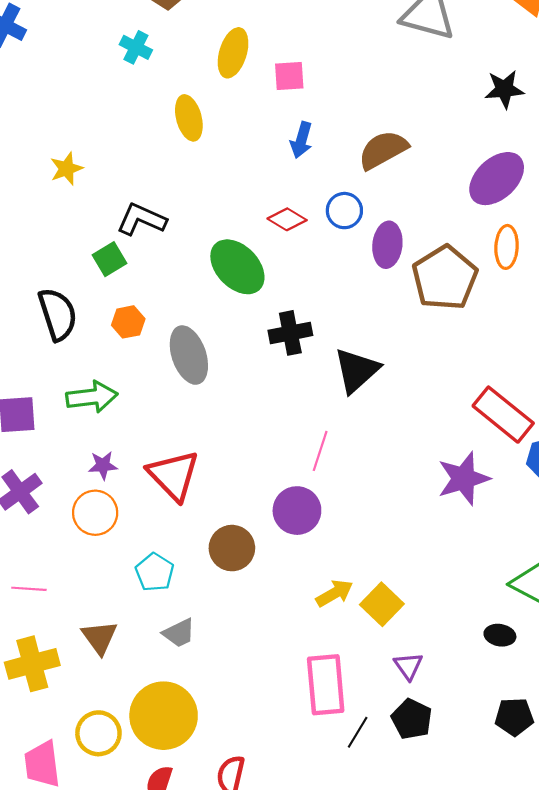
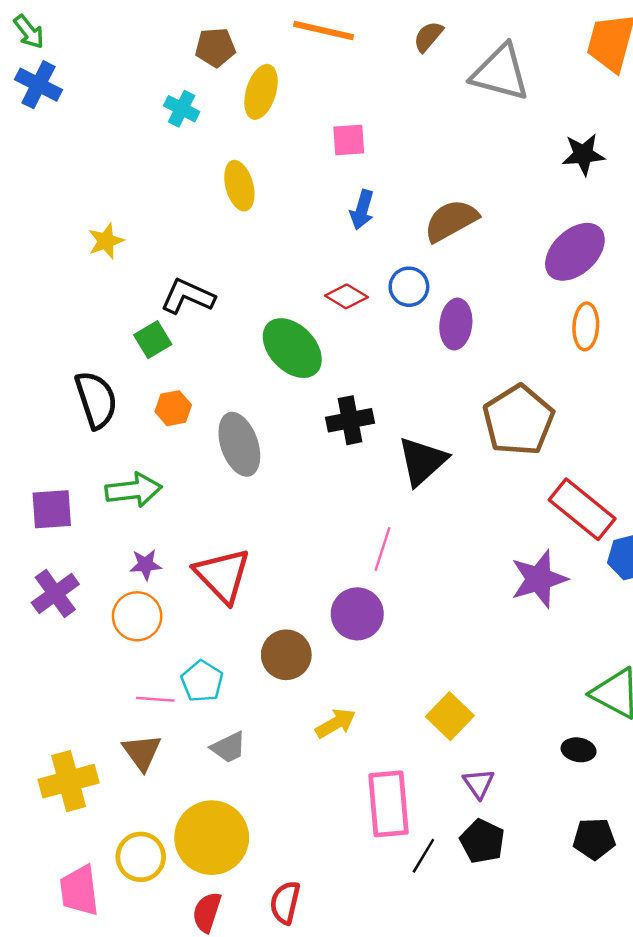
yellow ellipse: (233, 53) -> (261, 92), moved
brown pentagon: (445, 278) -> (518, 420), moved
pink line: (29, 589) -> (155, 699), moved
yellow arrow: (334, 593) -> (336, 723), moved

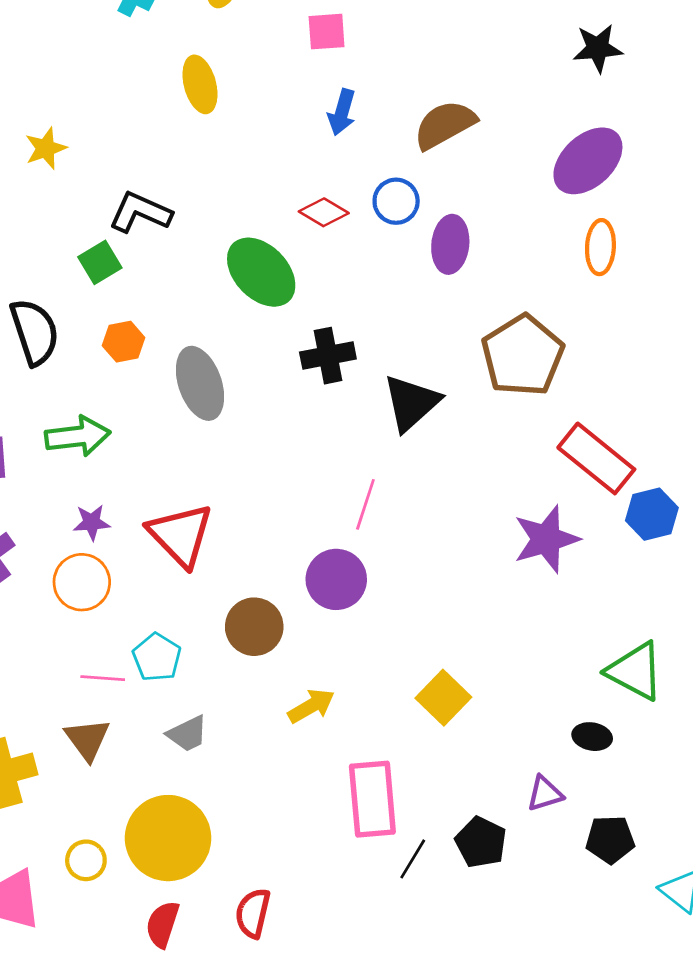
purple triangle: (479, 783) -> (545, 794), moved, turned 48
yellow circle: (141, 857) -> (86, 860), size x0.7

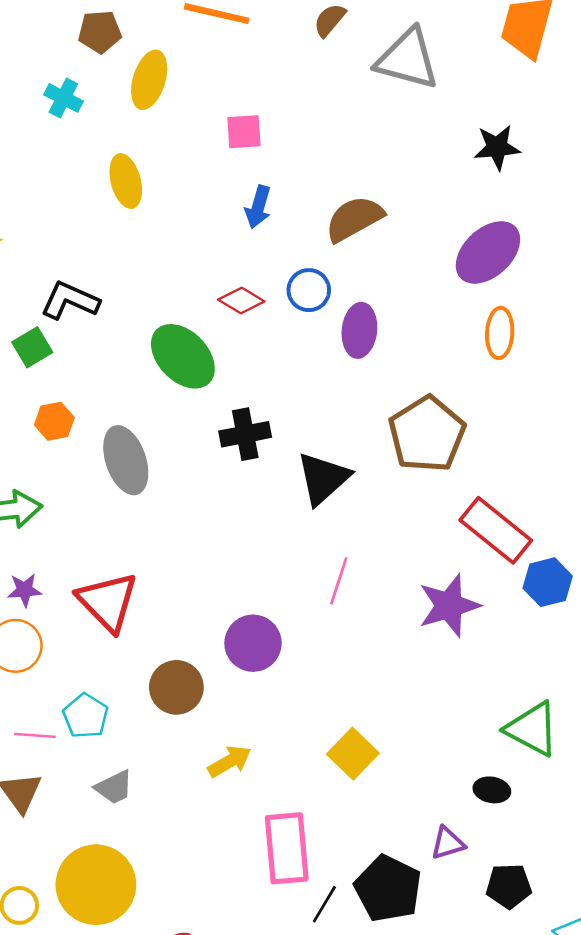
pink line: (365, 504) -> (339, 581), moved
black pentagon: (481, 842) -> (388, 889), size x1.4

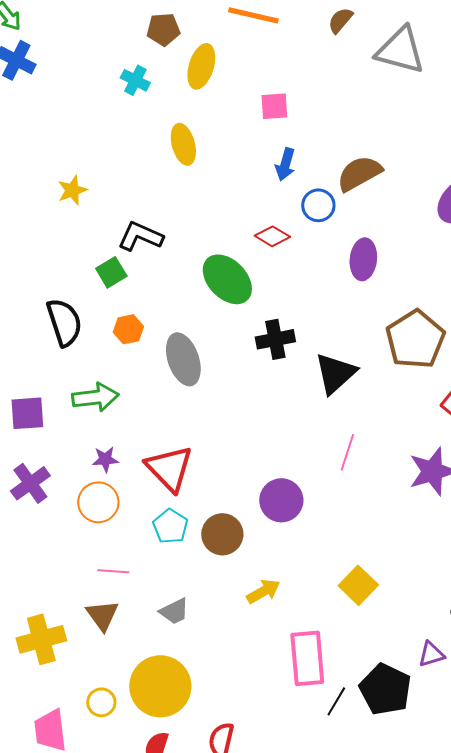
blue circle: (309, 290) -> (318, 205), moved
cyan pentagon: (86, 716) -> (170, 526), moved

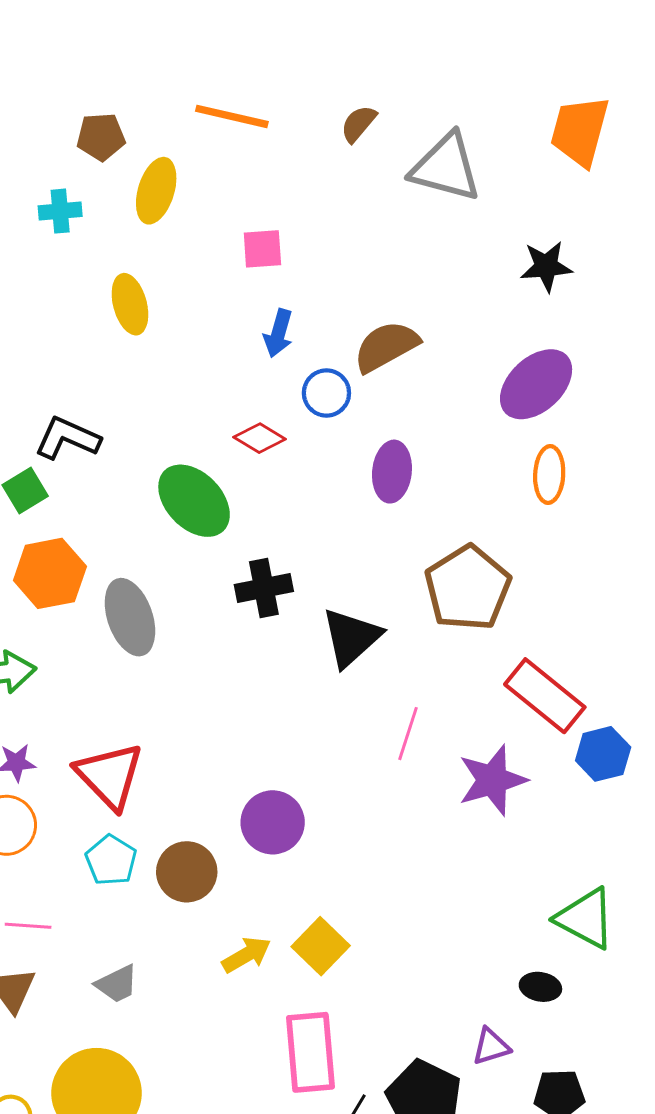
cyan cross: (135, 80) -> (60, 211), turned -32
orange hexagon: (128, 329) -> (50, 573), size x1.6
pink line: (347, 452) -> (408, 734), moved
yellow square: (358, 585) -> (321, 946), moved

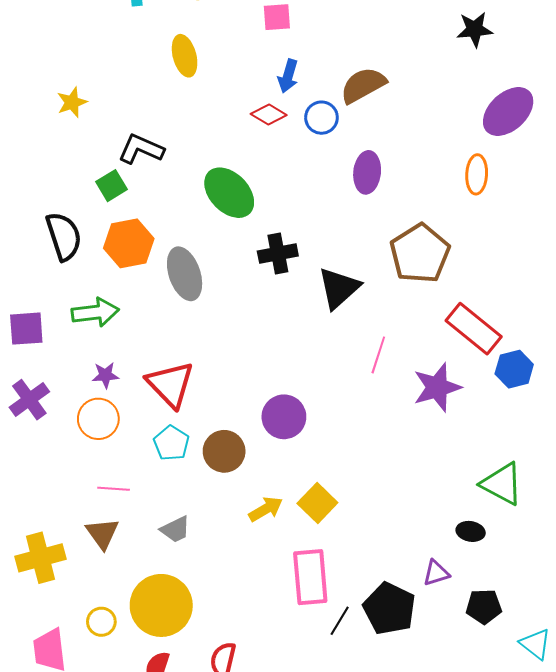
purple ellipse: (536, 384) -> (508, 112), moved
red diamond: (260, 438) -> (269, 115), moved

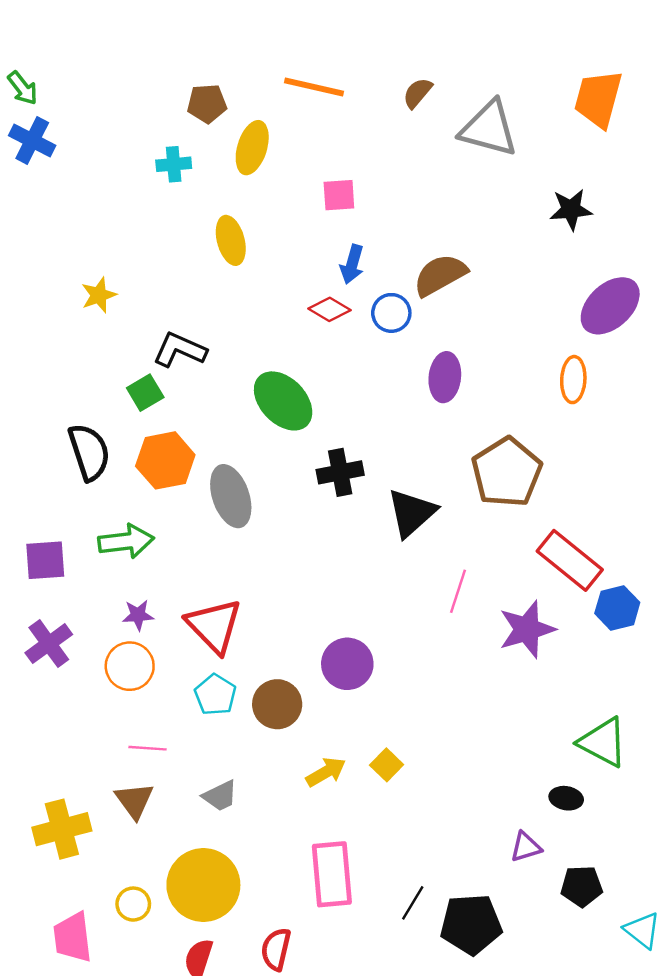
yellow square: (317, 503) -> (387, 765), size x0.7
pink rectangle: (310, 577) -> (332, 874), moved
black pentagon: (389, 609) -> (471, 924), moved, turned -30

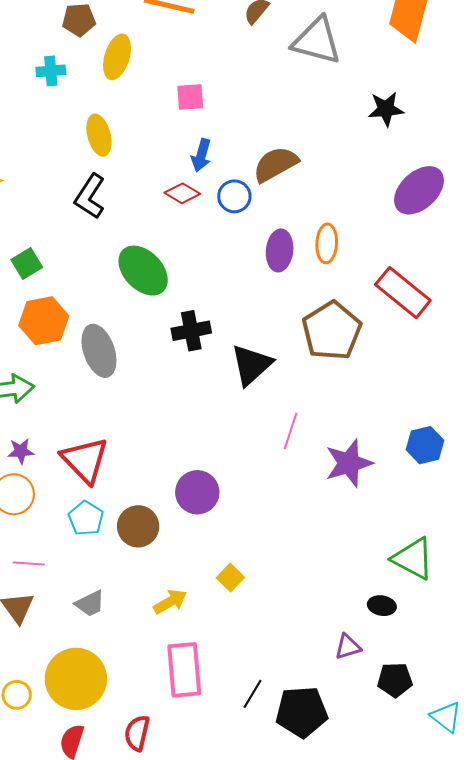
black L-shape: (180, 350) -> (90, 196), moved, turned -81
orange ellipse: (573, 380) -> (327, 243), moved
red rectangle: (570, 560) -> (403, 293), moved
yellow arrow: (326, 772) -> (170, 602), moved

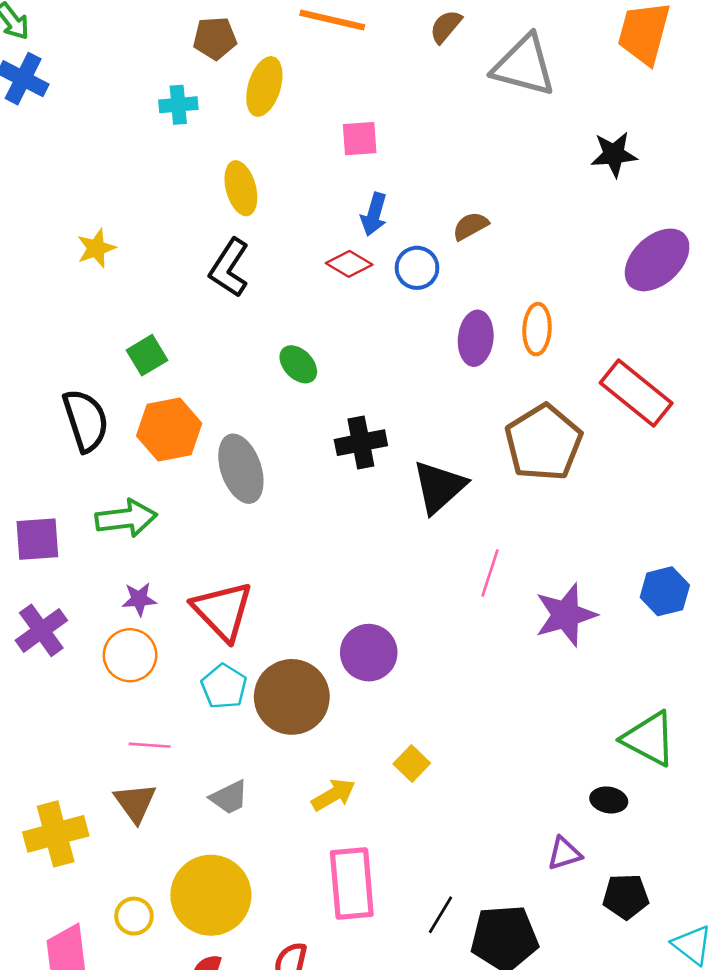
brown semicircle: (276, 164) -> (470, 226), size x0.6
green ellipse: (143, 271) -> (298, 364), size x0.6
brown circle: (138, 526) -> (292, 697), size x1.4

